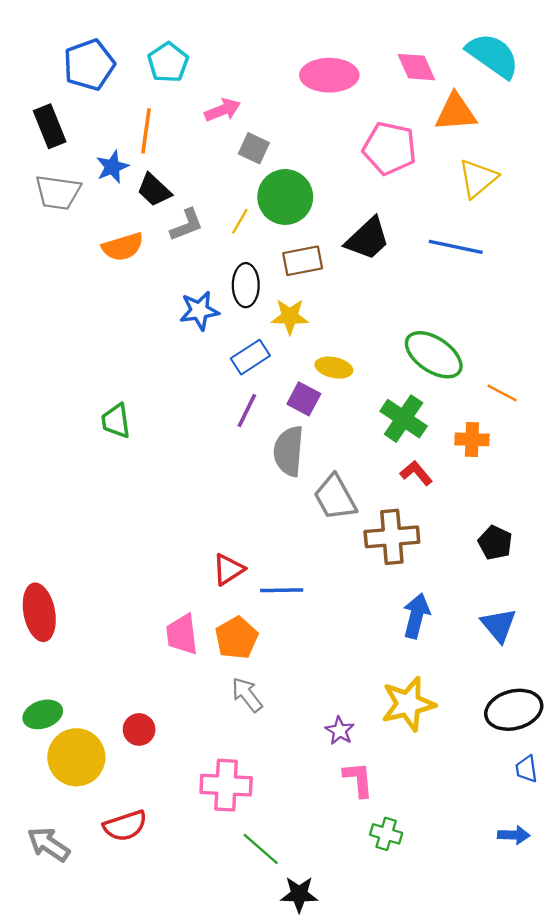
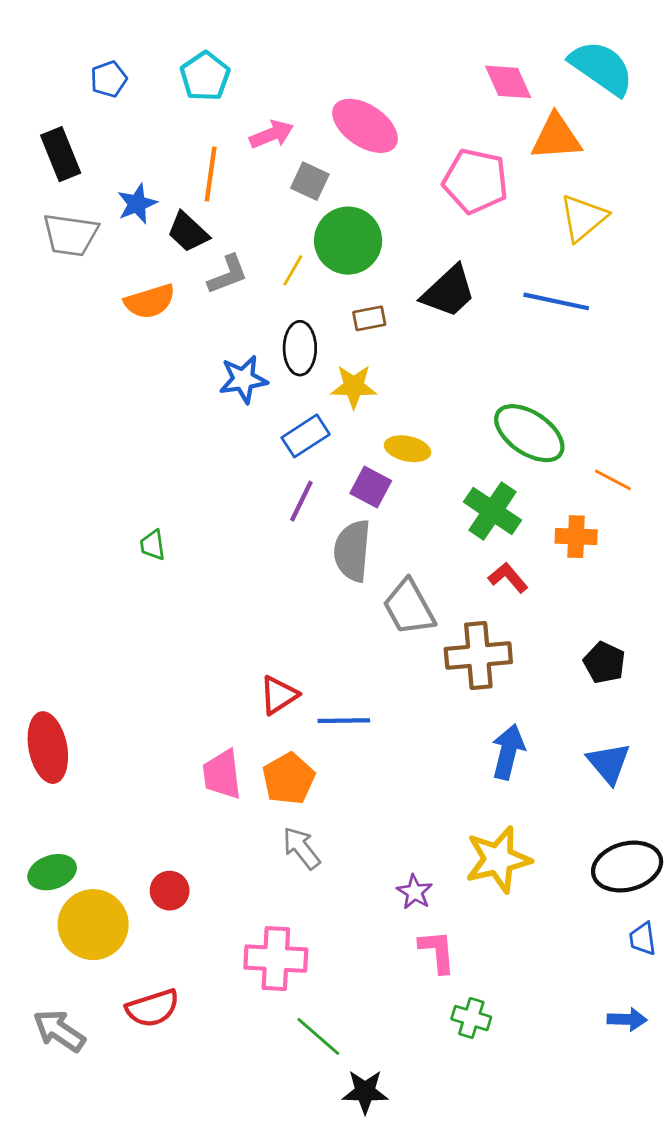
blue pentagon: (89, 65) -> (109, 79), size x0.6
pink ellipse: (329, 75) -> (365, 126), moved, turned 34
orange line: (146, 131) -> (211, 174), moved
brown rectangle: (303, 261) -> (369, 318), size x0.7
green trapezoid: (116, 421) -> (153, 545), moved, size x0.7

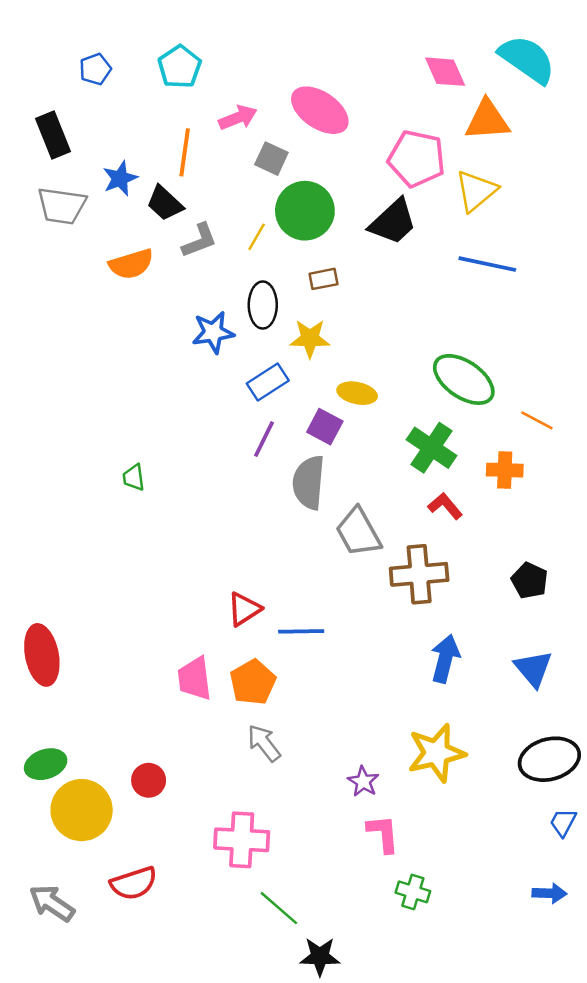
yellow triangle: (583, 218) -> (476, 191), moved
black trapezoid: (449, 292) -> (393, 222), moved
blue trapezoid: (643, 939) -> (563, 822), turned 36

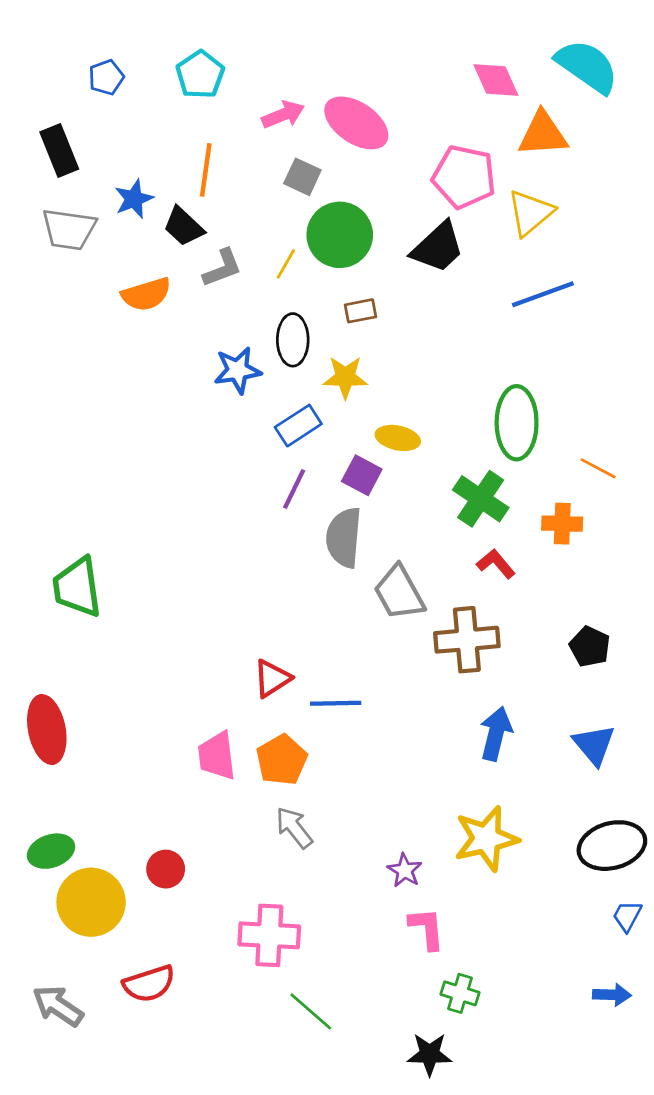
pink arrow: (238, 118) -> (283, 115), moved
blue line: (487, 264) -> (543, 294), turned -32
green ellipse: (464, 379) -> (517, 423), turned 56
green trapezoid: (134, 478) -> (77, 587), moved, size x2.0
black star: (320, 956) -> (430, 1054), moved

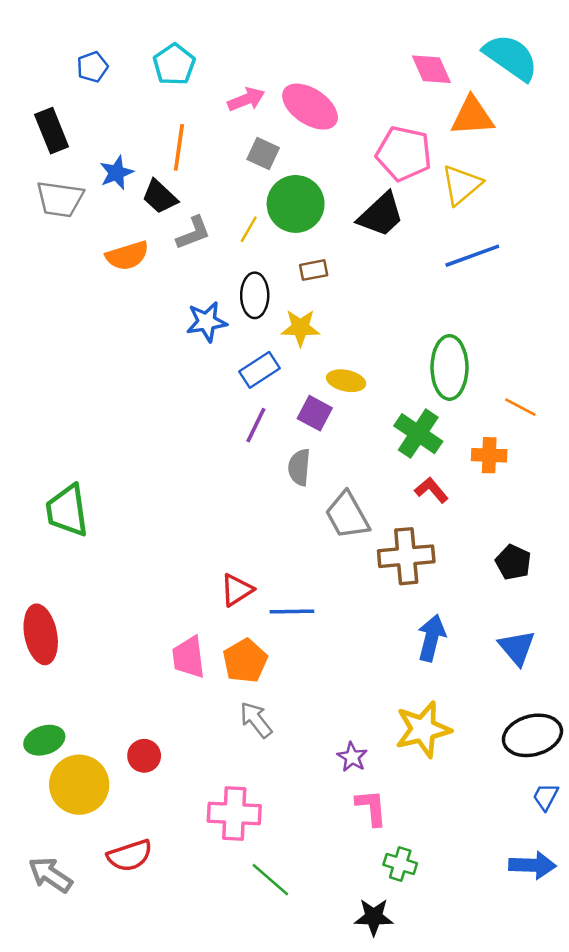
gray semicircle: (344, 537) -> (299, 467), size x0.7
blue arrow: (612, 995) -> (532, 865), size x1.4

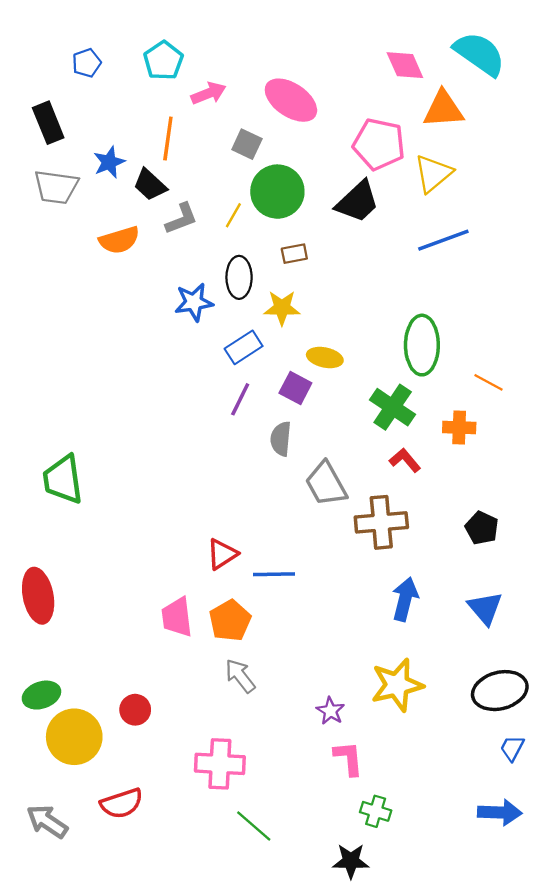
pink arrow: (246, 99) -> (209, 93), moved

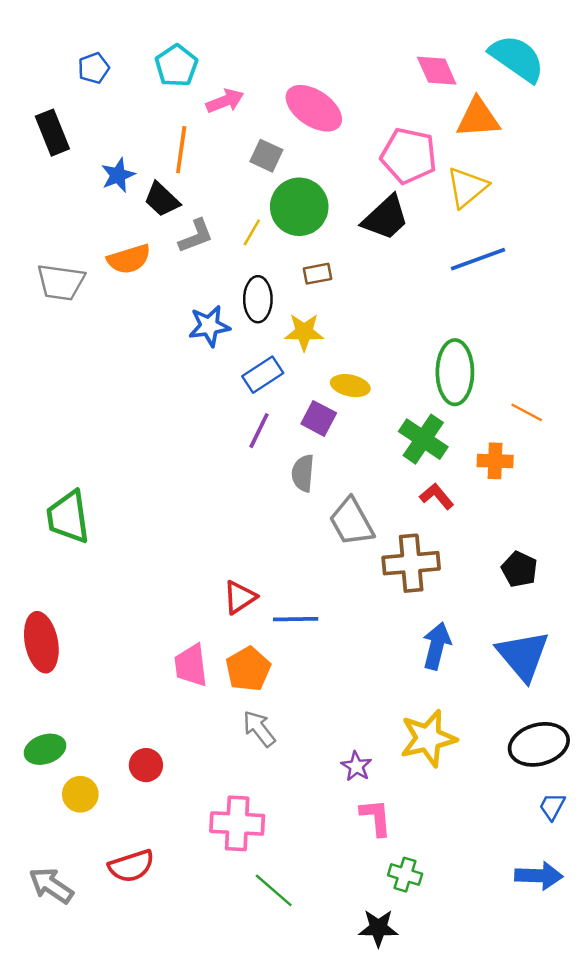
gray trapezoid: (56, 187) -> (61, 282), moved
blue triangle: (485, 608) -> (523, 656), size x1.4
yellow circle: (74, 737) -> (80, 794), size x0.6

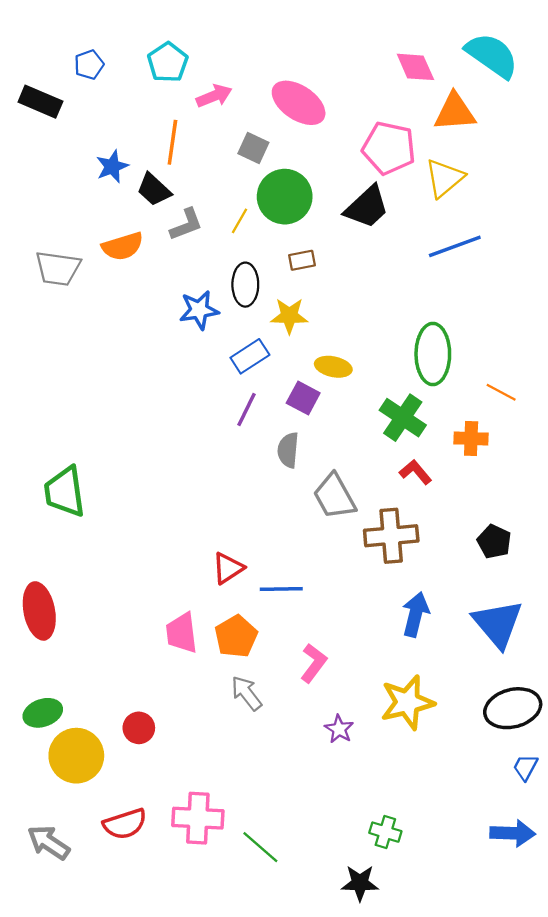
black rectangle: (52, 133) -> (40, 102), moved, turned -45
yellow circle: (80, 794) -> (76, 756), size x1.6
pink L-shape: (376, 817) -> (314, 663), moved, turned 42
pink cross: (237, 823) -> (198, 818), moved

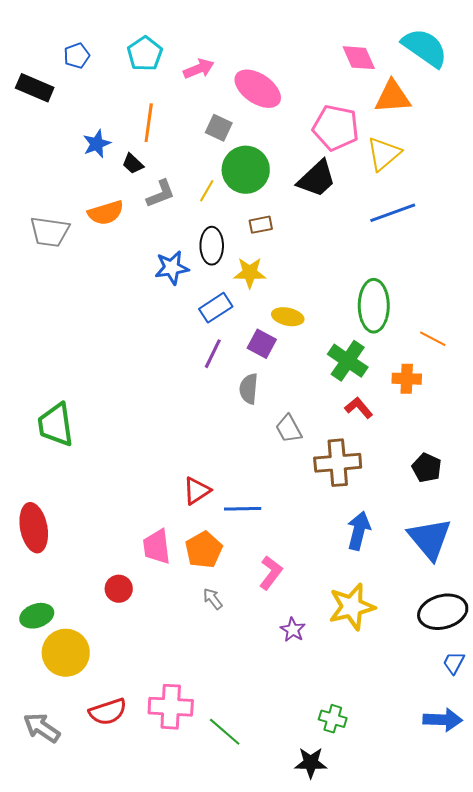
pink arrow: (214, 96) -> (199, 69), moved
black trapezoid: (154, 190) -> (133, 164), size x0.7
gray trapezoid: (334, 496) -> (289, 429), size x0.7
gray arrow: (246, 693) -> (213, 599), size x0.7
red circle: (139, 728) -> (119, 589), moved

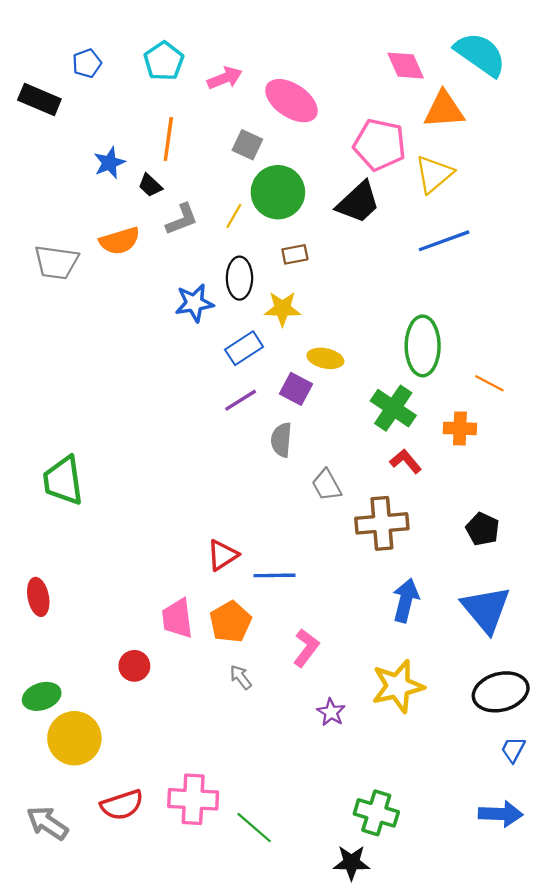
purple line: (213, 354) -> (241, 400), turned 32
red ellipse: (34, 528) -> (38, 597), size x0.7
green cross: (333, 719) -> (376, 813), size x1.4

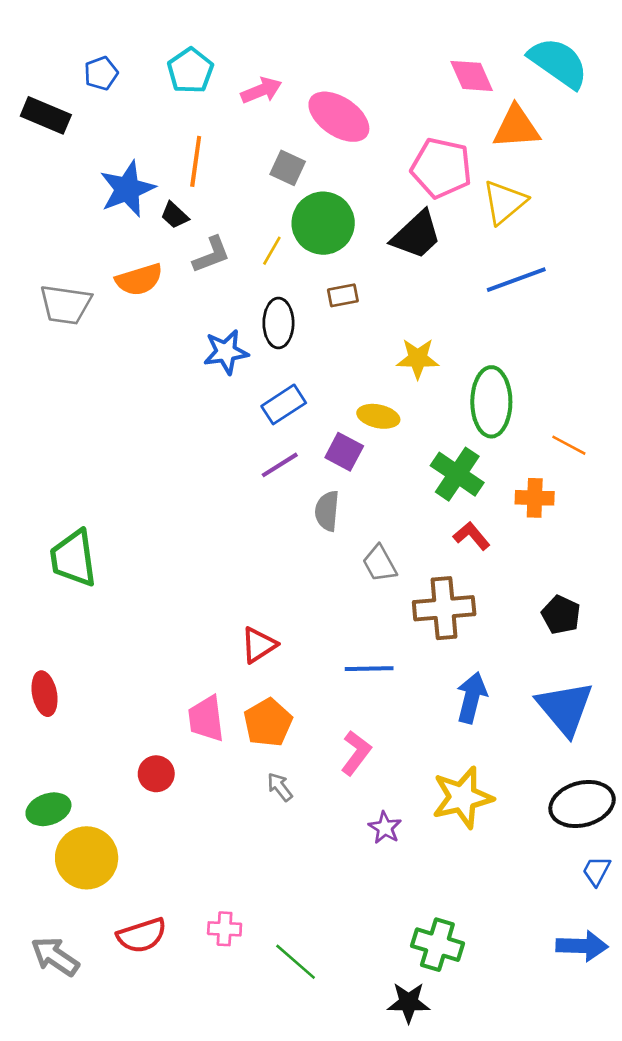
blue star: (109, 163) -> (127, 189), size x1.5
yellow star: (282, 309) -> (418, 358), moved
blue line: (275, 575) -> (369, 669), moved
pink cross: (193, 799) -> (225, 929), size x0.6

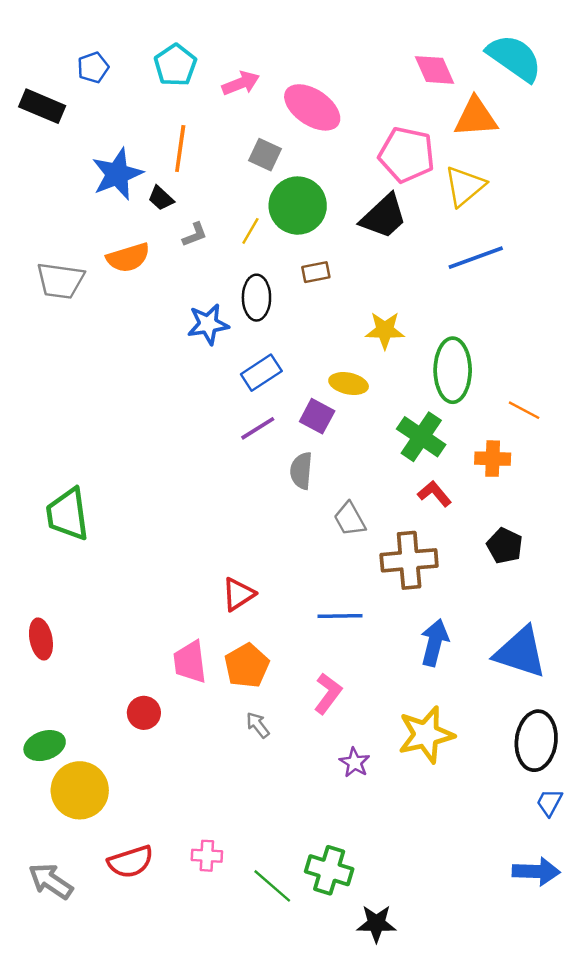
gray L-shape: (211, 255) -> (195, 235), size x0.7
black pentagon: (561, 615) -> (505, 546), moved
blue triangle: (565, 708) -> (520, 652), turned -32
black ellipse: (582, 804) -> (536, 741), turned -68
green cross: (437, 945) -> (329, 870), moved

